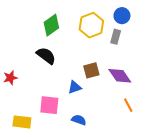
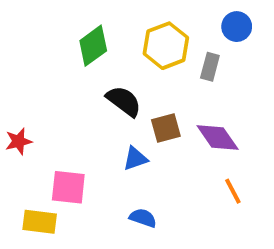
blue circle: (122, 16) -> (237, 27), moved
black semicircle: (46, 56) -> (124, 101), moved
pink square: (49, 105) -> (68, 187), moved

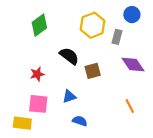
green diamond: (93, 46) -> (39, 25), moved
purple diamond: (218, 138) -> (133, 65), moved
red star: (19, 141) -> (37, 74), moved
blue triangle: (135, 159) -> (69, 96), moved

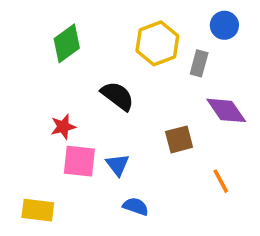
brown square: (93, 71) -> (179, 139), moved
blue triangle: (69, 96) -> (117, 165), turned -48
pink square: (38, 104) -> (79, 161), moved

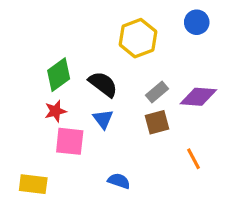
green diamond: (67, 43) -> (59, 75), moved
gray rectangle: (199, 63) -> (157, 92), moved, turned 35
purple diamond: (226, 110) -> (198, 97), turned -51
blue triangle: (117, 165) -> (103, 119), moved

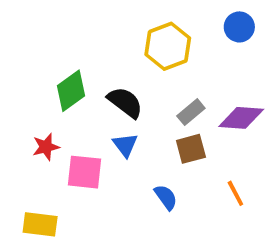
red star: (55, 111) -> (46, 147), moved
blue semicircle: (119, 181) -> (166, 197), moved, turned 35

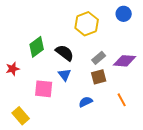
red star: (46, 147) -> (13, 69), moved
blue semicircle: (166, 197) -> (86, 102), turned -80
yellow rectangle: (40, 224) -> (21, 116), turned 42

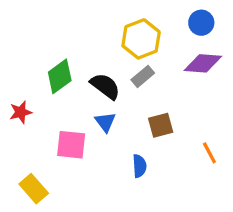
gray rectangle: (99, 58) -> (143, 76), moved
purple diamond: (125, 61) -> (203, 63), moved
orange line: (122, 100) -> (209, 153), moved
blue semicircle: (86, 102) -> (139, 166), turned 112

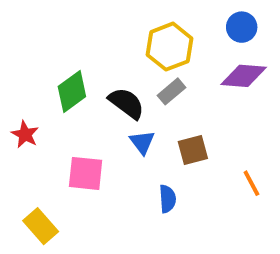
red star: (21, 112) -> (25, 134), turned -30
blue triangle: (105, 122) -> (142, 142), moved

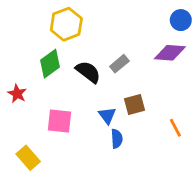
blue circle: (242, 27) -> (181, 20), moved
yellow hexagon: (169, 47) -> (66, 24), moved
blue triangle: (142, 142) -> (107, 115), moved

